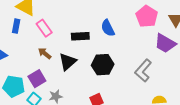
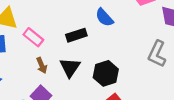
brown arrow: (45, 53) -> (42, 65), turned -136
black hexagon: (103, 65) -> (106, 73), moved

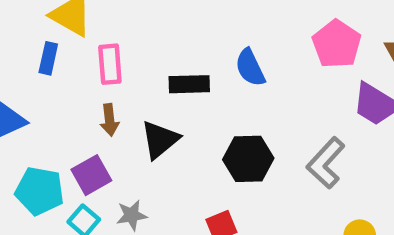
pink rectangle: (33, 37) -> (110, 64), turned 30
black hexagon: (106, 73) -> (248, 159), moved

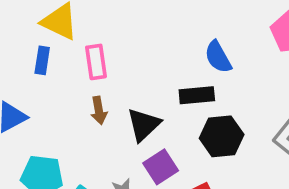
black rectangle: (189, 84) -> (197, 95), moved
purple square: (91, 175) -> (161, 167), moved

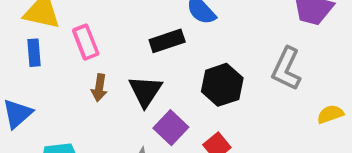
black rectangle: (197, 95) -> (167, 41), moved
brown arrow: (99, 110) -> (99, 88), turned 32

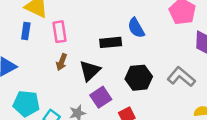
gray L-shape: (286, 69) -> (181, 77), turned 92

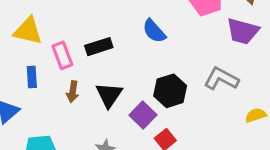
blue rectangle: (26, 31) -> (32, 77), moved
black rectangle: (111, 42) -> (99, 47), moved
purple square: (101, 97) -> (143, 115), moved

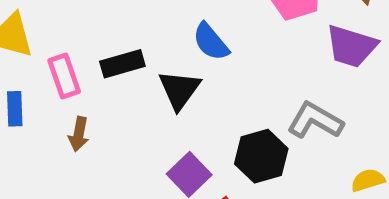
black hexagon: (170, 91) -> (261, 156), moved
black triangle: (109, 95) -> (179, 90), moved

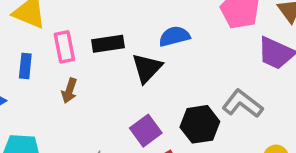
blue semicircle: (211, 42) -> (174, 36), turned 108

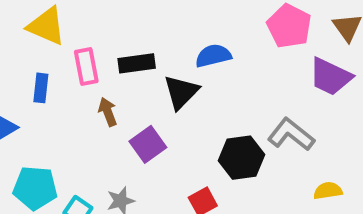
brown arrow: (69, 91) -> (108, 112), moved, turned 140
purple square: (146, 131) -> (148, 144), moved

